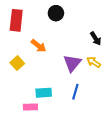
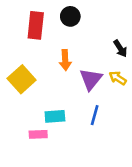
red rectangle: (16, 20) -> (36, 25), moved
orange arrow: (39, 46) -> (65, 60), moved, turned 49
yellow square: (17, 63) -> (22, 79), size x1.5

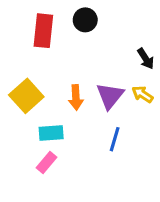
orange arrow: (65, 60) -> (76, 97), moved
cyan rectangle: (55, 116) -> (51, 133), moved
pink rectangle: (38, 134) -> (46, 162), turned -48

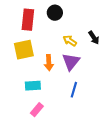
yellow arrow: (143, 94) -> (70, 41), moved
yellow square: (26, 96) -> (24, 50), moved, turned 30
pink rectangle: (46, 162) -> (37, 110), moved

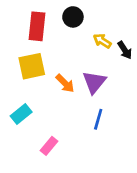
yellow arrow: (70, 41) -> (102, 41), moved
orange arrow: (49, 63) -> (65, 83), turned -42
cyan rectangle: (33, 86) -> (21, 114), moved, turned -35

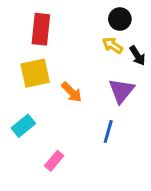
black circle: (73, 17) -> (120, 19), moved
purple triangle: (94, 82) -> (121, 91), moved

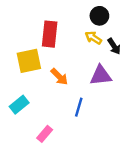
red rectangle: (41, 29) -> (50, 34), moved
purple triangle: (121, 91) -> (101, 75), turned 45
blue line: (108, 132) -> (79, 107), moved

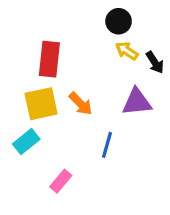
black circle: (99, 16) -> (119, 21), moved
red rectangle: (50, 34) -> (49, 59), moved
yellow square: (29, 61) -> (41, 104), moved

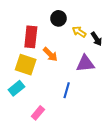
black circle: (119, 21) -> (58, 18), moved
yellow square: (41, 104) -> (26, 65), turned 30
orange arrow: (81, 104) -> (50, 54), moved

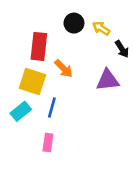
yellow arrow: (79, 32) -> (101, 28), moved
blue line: (67, 90) -> (52, 107), moved
pink rectangle: (38, 113) -> (48, 142), turned -32

